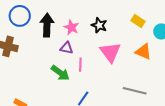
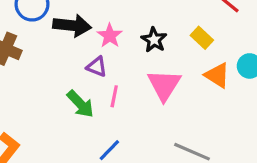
yellow rectangle: (138, 21) -> (202, 38), moved
black arrow: (47, 25) -> (72, 26), turned 85
orange triangle: (143, 52) -> (217, 75), moved

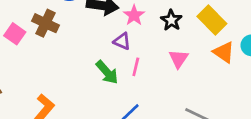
yellow rectangle: (202, 38) -> (212, 20), size x1.5
pink triangle: (164, 85) -> (179, 59), size x0.7

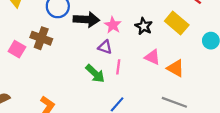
orange triangle: (224, 52) -> (176, 68), moved
pink triangle: (179, 59) -> (152, 57), turned -35

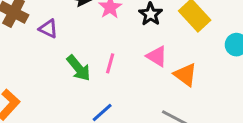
purple triangle: (105, 47) -> (48, 29), moved

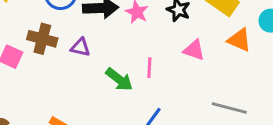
orange triangle: (185, 75) -> (239, 40), moved

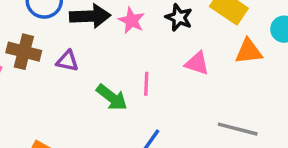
orange triangle: (239, 40) -> (249, 51), turned -30

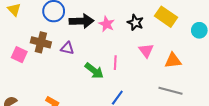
orange triangle: (249, 51) -> (173, 61), moved
pink triangle: (197, 63) -> (146, 51), turned 35

